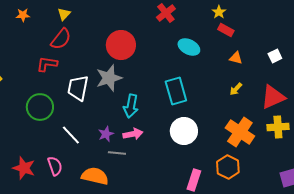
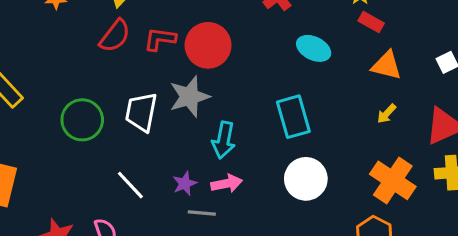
orange triangle: (236, 58) -> (387, 65), size x1.5
red L-shape: (47, 64) -> (160, 39), moved
green circle: (40, 107) -> (82, 120), moved

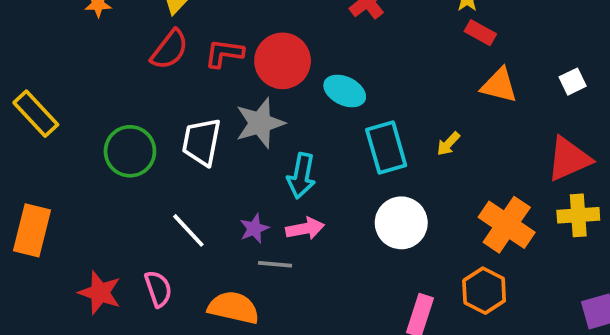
cyan ellipse: (314, 48) -> (345, 91), moved
yellow arrow: (387, 114) -> (448, 144), moved

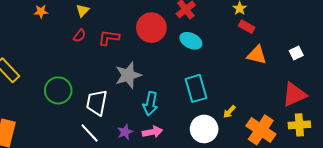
red semicircle: (170, 50) -> (79, 36), size x0.6
red circle: (283, 61) -> (151, 28), moved
cyan ellipse: (345, 91) -> (191, 41), moved
white trapezoid: (202, 142) -> (97, 103), moved
yellow arrow: (448, 144) -> (229, 112), moved

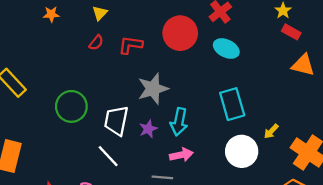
purple star: (125, 132) -> (148, 129), moved

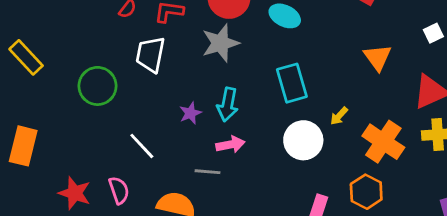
orange triangle: (303, 65) -> (378, 57), moved, turned 40
gray star: (153, 89) -> (220, 43), moved
white trapezoid: (116, 121) -> (150, 55), moved

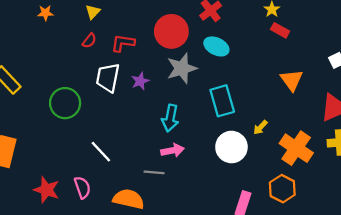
gray star: (220, 43) -> (182, 68), moved
purple star: (190, 113) -> (140, 81), moved

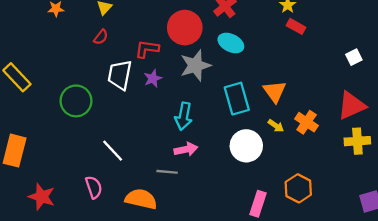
red L-shape: (123, 43) -> (147, 49), moved
orange triangle: (292, 80) -> (275, 91), moved
yellow arrow: (260, 127) -> (276, 126), turned -98
orange cross: (296, 148) -> (307, 122), moved, size x0.7
red star: (47, 190) -> (42, 197), moved

